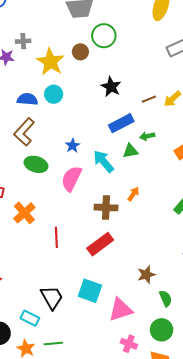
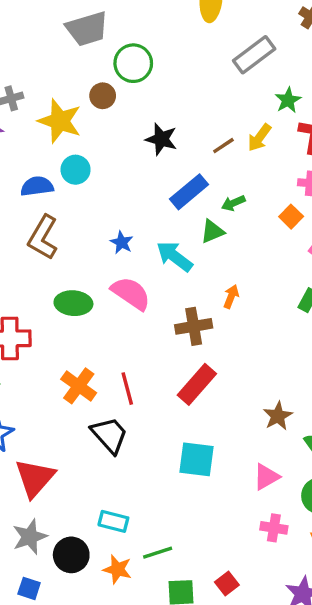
green ellipse: (36, 164) -> (73, 303), moved
pink semicircle: (71, 179) -> (131, 293), turned 110
orange cross: (24, 213) -> (79, 386), moved
black trapezoid: (52, 297) -> (109, 435), moved
pink triangle: (120, 310) -> (266, 477), moved, size x0.7

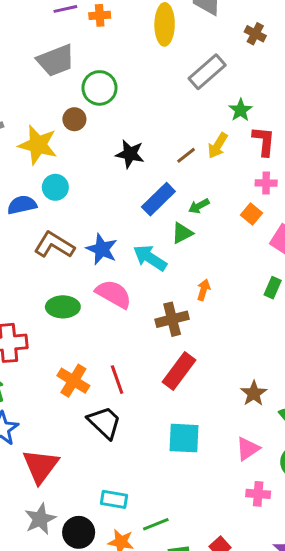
brown L-shape: (43, 237) -> (54, 245), moved, turned 96
blue star: (122, 242) -> (102, 249), size x1.5

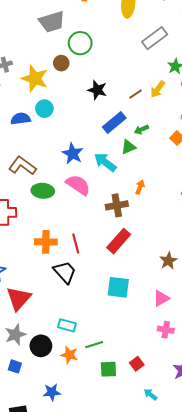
brown L-shape: (54, 245) -> (22, 166), moved
orange cross: (73, 381) -> (46, 242), turned -35

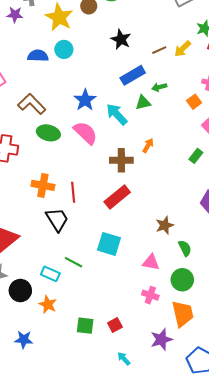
pink triangle: (161, 298) -> (151, 262), turned 30
green line: (94, 345) -> (74, 262), moved, turned 36

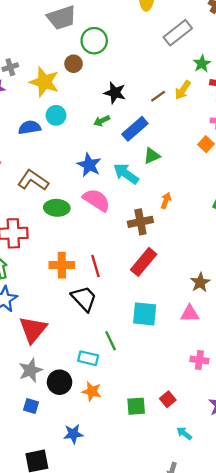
green arrow: (159, 87) -> (102, 121), moved
green line: (74, 262) -> (111, 341), turned 48
pink triangle: (151, 262) -> (190, 314), moved

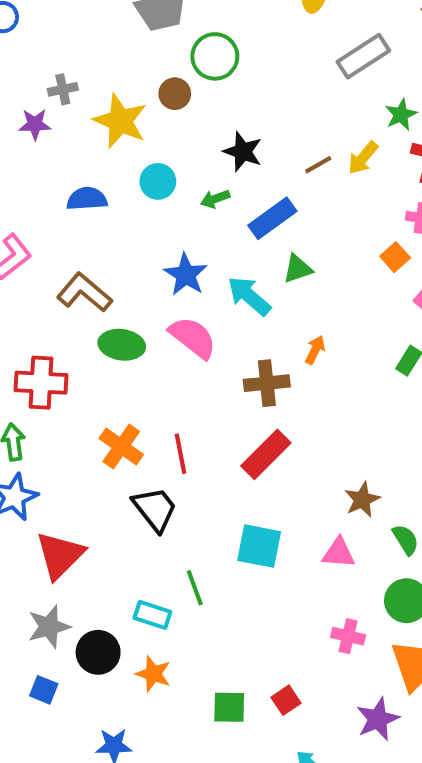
cyan circle: (56, 115) -> (158, 181), moved
orange cross: (62, 265) -> (121, 446), turned 30

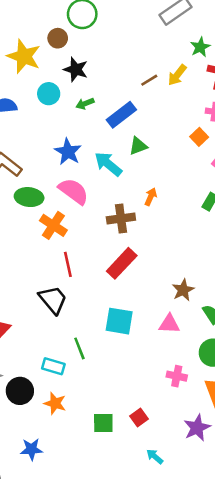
black star: (243, 152) -> (76, 69), moved
orange cross: (121, 446) -> (53, 225), moved

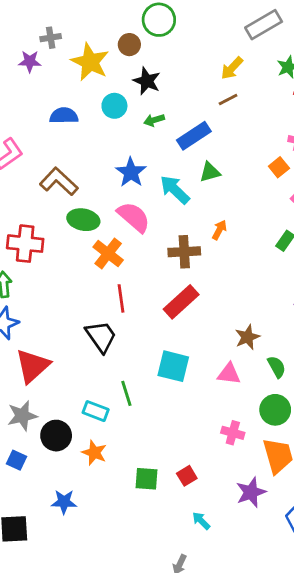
yellow arrow: (177, 75) -> (232, 68), moved

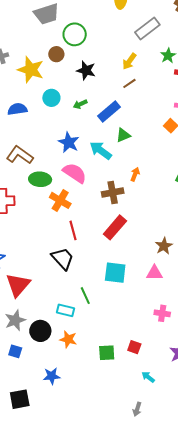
black star: (147, 81) -> (86, 70), moved
red square: (187, 476) -> (134, 347), turned -32

